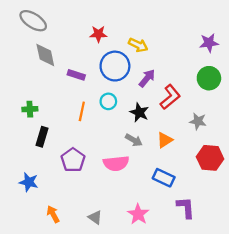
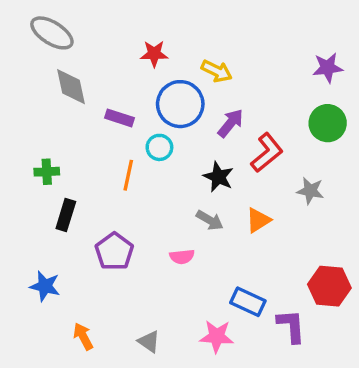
cyan circle: (108, 101) -> (159, 147), moved
red hexagon: (210, 158) -> (329, 286), moved
pink semicircle: (116, 163) -> (182, 257), size x0.6
blue rectangle: (164, 178) -> (248, 302), moved
pink star: (138, 214) -> (217, 336), turned -30

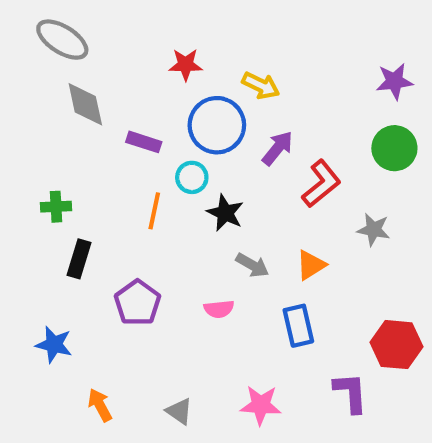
black star: (218, 177) -> (225, 213), moved
blue rectangle: (248, 302) -> (298, 326), moved, turned 52

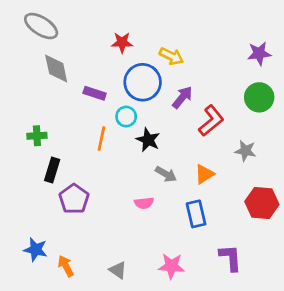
purple pentagon: (138, 303) -> (74, 199), moved
blue star: (54, 345) -> (36, 250), moved
red hexagon: (397, 345) -> (262, 203), moved

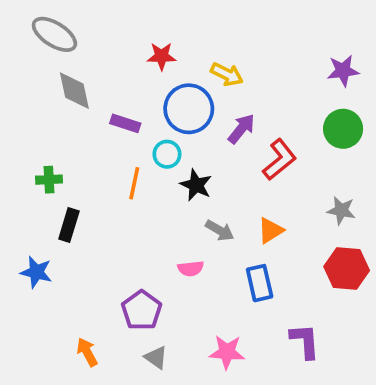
gray star: (245, 151) -> (341, 210), moved
purple pentagon: (74, 199) -> (142, 310), moved
blue star: (36, 250) -> (36, 272), moved

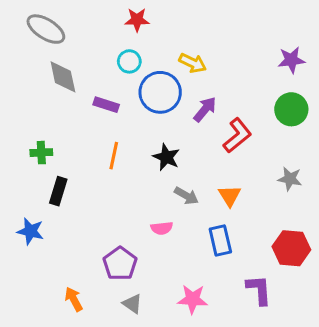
red star: (162, 56) -> (137, 20), moved
cyan circle: (167, 154) -> (129, 61), moved
orange triangle: (270, 230) -> (230, 196), turned -30
red hexagon: (347, 269) -> (291, 248), moved

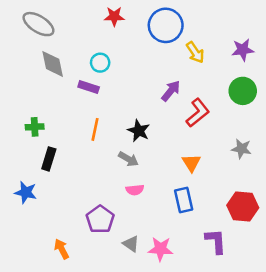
cyan circle: (129, 61) -> (100, 63), moved
yellow arrow: (193, 63) -> (195, 52), moved, turned 30
blue circle: (160, 92) -> (166, 25), moved
gray arrow: (186, 196) -> (128, 159), moved
gray triangle: (132, 304) -> (131, 244), moved

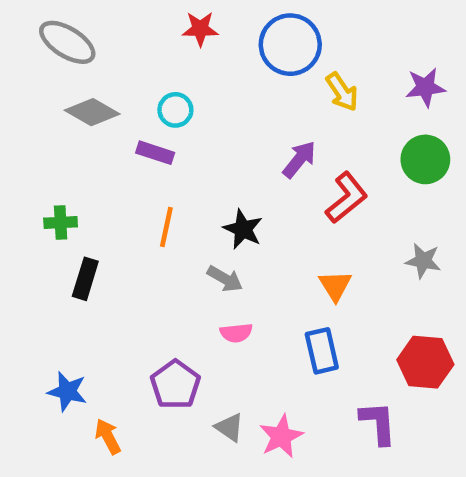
gray diamond: (53, 64) -> (92, 112), turned -48
blue star: (26, 192) -> (67, 391), moved
pink star: (161, 249) -> (281, 436), turned -30

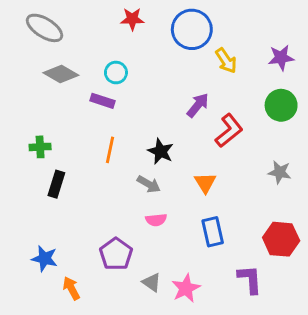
orange triangle: (335, 286) -> (205, 183), moved

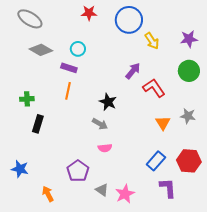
red L-shape: (229, 131) -> (154, 88), turned -85
orange line: (110, 150) -> (68, 91), moved
orange triangle: (205, 183) -> (163, 123), moved
blue rectangle: (213, 232) -> (156, 161), moved, turned 54
blue star: (45, 259) -> (20, 169), moved

